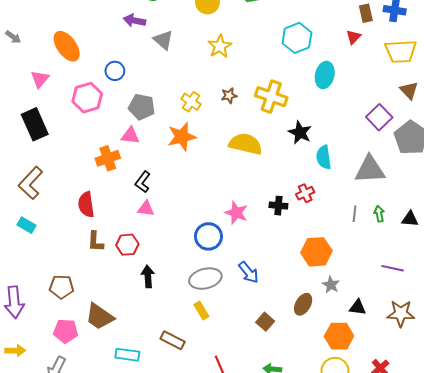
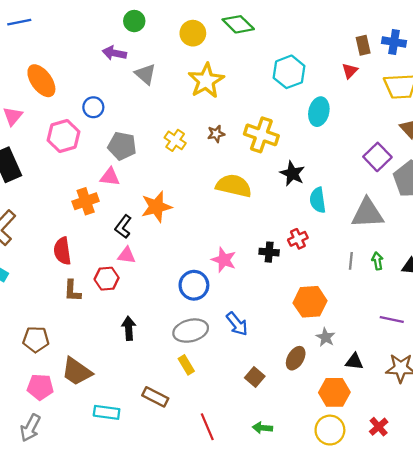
yellow star: (220, 46) -> (206, 81), size x1.4
orange star: (182, 137) -> (156, 207), moved
red hexagon: (127, 245) -> (107, 279), moved

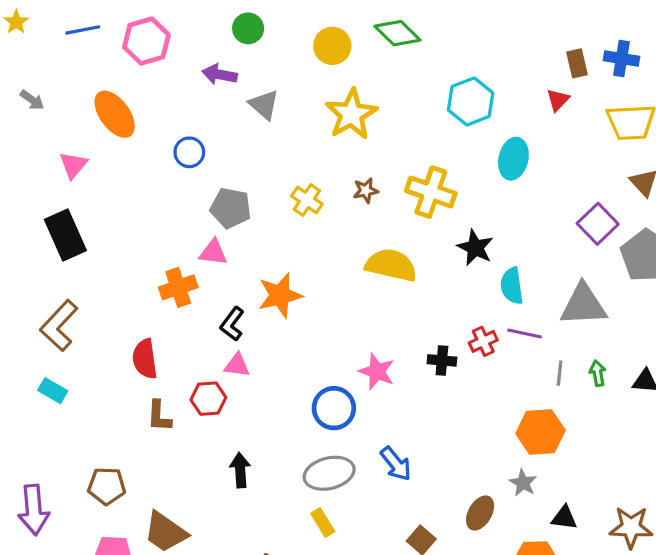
pink hexagon: (63, 136) -> (146, 41), moved
orange hexagon: (310, 302) -> (540, 432), moved
purple line: (392, 319) -> (525, 333), moved

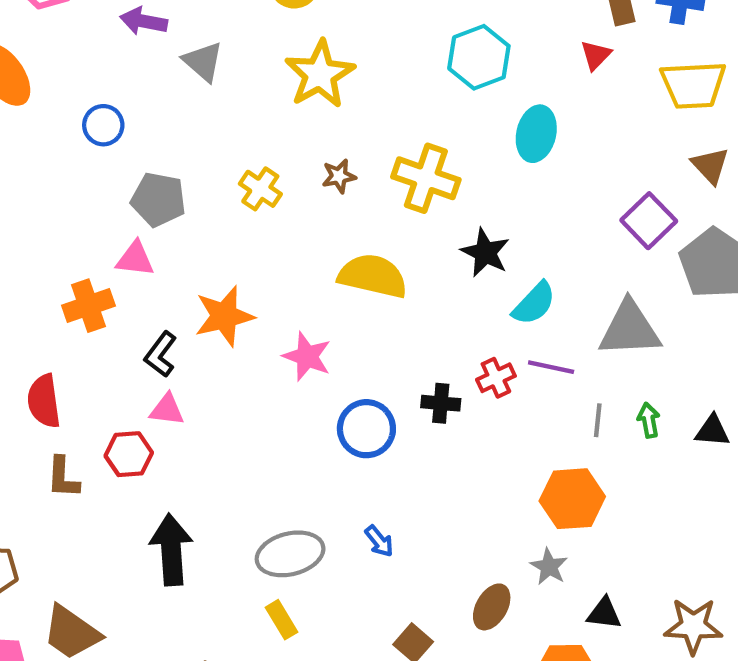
cyan semicircle: (512, 286) -> (534, 303), turned -129
pink star: (377, 372) -> (307, 357), moved
blue circle: (334, 408) -> (366, 429), moved
blue arrow: (396, 464) -> (379, 541), size x0.7
black arrow: (240, 470) -> (171, 550), size x1.5

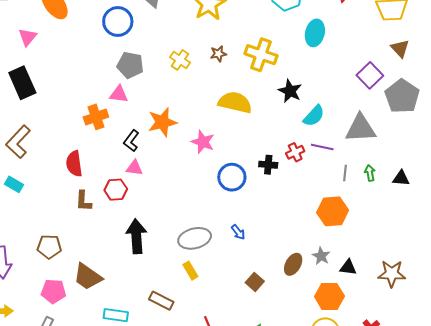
blue circle: (103, 125) -> (118, 22), moved, size x1.5
gray star: (549, 567) -> (321, 256), moved

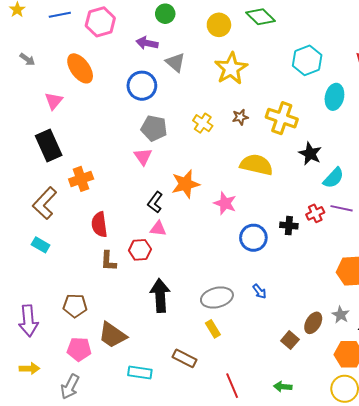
pink triangle: (119, 94) -> (143, 157), turned 48
orange cross: (96, 117) -> (81, 179), moved
brown square: (255, 282) -> (290, 340), moved

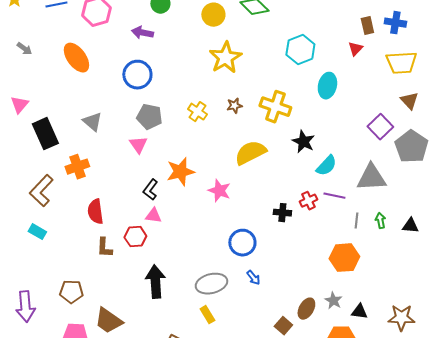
gray triangle: (175, 62) -> (92, 122), moved
pink triangle: (54, 101) -> (19, 105), moved
yellow semicircle: (256, 165) -> (250, 153), turned -40
blue circle: (253, 238) -> (242, 243), moved

